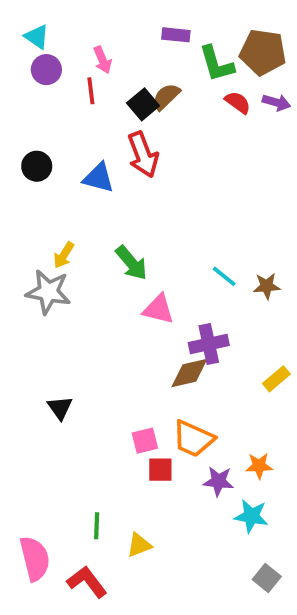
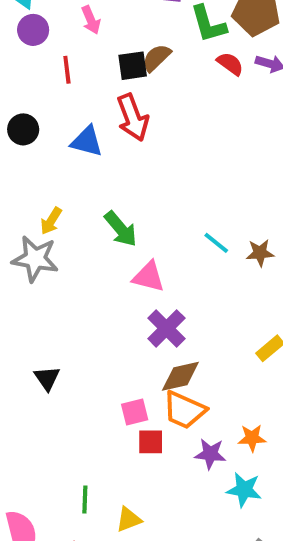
red line: (91, 91) -> (67, 70), moved
black square: (143, 104) -> (133, 66), turned 32
purple cross: (209, 344) -> (166, 328), moved, turned -33
brown diamond: (189, 373) -> (180, 376), moved

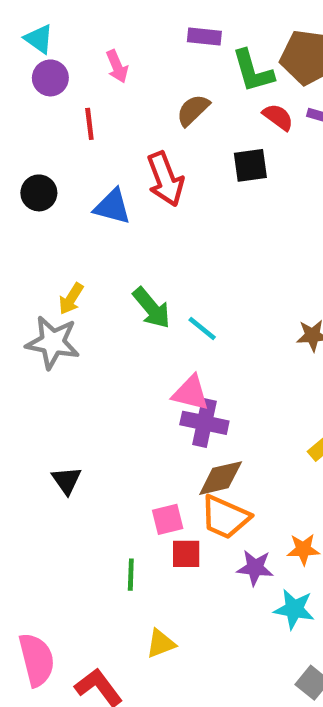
black square: (133, 66) -> (250, 165), moved
cyan line: (216, 243) -> (202, 329), moved
pink triangle: (149, 277) -> (191, 393), moved
purple cross: (166, 328) -> (204, 423), turned -33
green line: (85, 500) -> (131, 575), moved

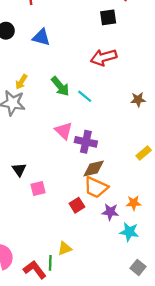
red arrow: (165, 179) -> (104, 57), moved, turned 95
pink triangle: (191, 393) -> (64, 131), moved, turned 30
pink square: (168, 519) -> (38, 189), moved
red square: (186, 554) -> (77, 205), turned -32
green line: (131, 575) -> (50, 263), moved

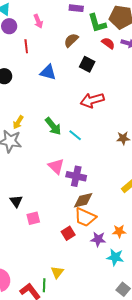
black square: (108, 17) -> (87, 64), moved, turned 35
blue triangle: (41, 37) -> (48, 72), moved
yellow triangle: (65, 249) -> (57, 272), turned -32

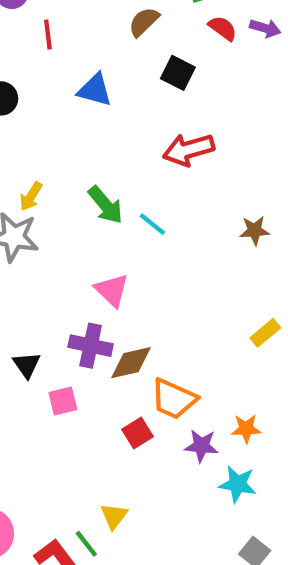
purple cross: (76, 176) -> (91, 346), moved
brown diamond: (83, 200) -> (131, 363), moved
green line: (44, 285) -> (86, 544), turned -40

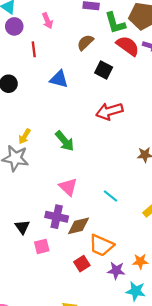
red semicircle: (223, 28) -> (128, 46), size x1.5
cyan line: (152, 224) -> (111, 196), moved

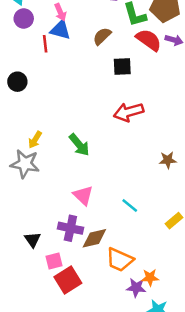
black square: (104, 70) -> (122, 67), turned -30
blue triangle: (59, 79) -> (60, 30), moved
orange star: (140, 261) -> (150, 277), moved
red square: (82, 264) -> (68, 280), moved, size x1.5

